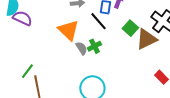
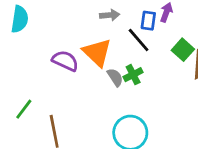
purple semicircle: (22, 18) -> (65, 61), moved
green line: (27, 71) -> (24, 109), moved

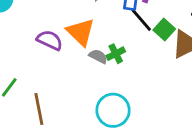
black line: (139, 40) -> (141, 20), moved
gray semicircle: (115, 77) -> (98, 56), turned -30

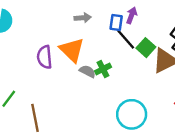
purple semicircle: (50, 40) -> (45, 57), turned -120
cyan circle: (113, 110) -> (132, 114), moved

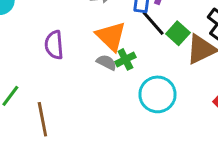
orange triangle: (72, 50) -> (111, 36), moved
cyan circle: (132, 114) -> (158, 94), moved

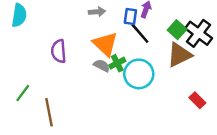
green square: (178, 33) -> (177, 30), moved
cyan circle: (158, 94) -> (139, 74), moved

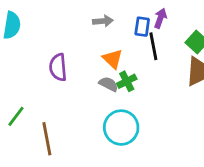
black line: (140, 33) -> (153, 46), turned 30
orange triangle: (105, 44) -> (113, 59), size x0.7
cyan circle: (139, 74) -> (121, 128), moved

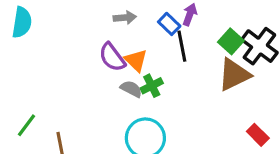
blue rectangle: (142, 27) -> (169, 24), turned -54
purple semicircle: (58, 67) -> (112, 57), moved, turned -32

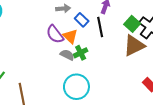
blue rectangle: (169, 24) -> (82, 20), moved

